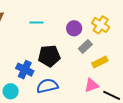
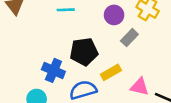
yellow rectangle: (100, 62) -> (111, 72), moved
pink triangle: (92, 85) -> (140, 87), turned 35

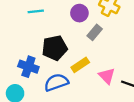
pink triangle: (140, 87) -> (107, 76), turned 36

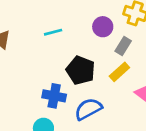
black pentagon: (55, 48) -> (81, 70), turned -30
yellow rectangle: (80, 65) -> (119, 72), moved

